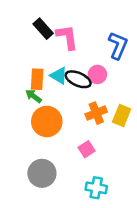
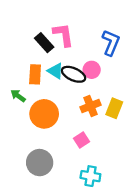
black rectangle: (43, 29) -> (44, 43), moved
green arrow: (34, 96) -> (18, 96), moved

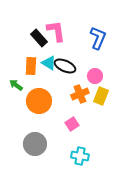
pink circle: (92, 70) -> (95, 76), moved

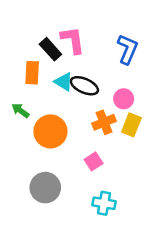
orange rectangle: (31, 66) -> (32, 73), moved

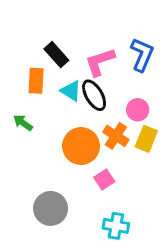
pink L-shape: (73, 40) -> (100, 62), moved, turned -100
black ellipse: (84, 86) -> (94, 95), turned 36
orange cross: (104, 122) -> (116, 136), turned -35
orange circle: (50, 131) -> (81, 146), moved

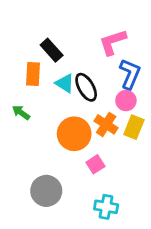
blue L-shape: (142, 55) -> (130, 74), moved
pink L-shape: (100, 62) -> (113, 42), moved

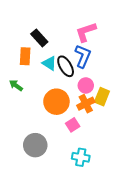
blue L-shape: (130, 74) -> (83, 56), moved
pink circle: (126, 101) -> (86, 85), moved
orange cross: (106, 124) -> (86, 104), moved, turned 30

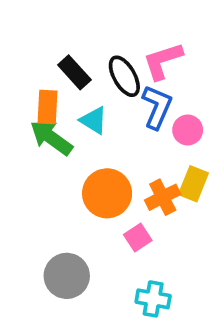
black ellipse: (66, 66) -> (124, 76), moved
green arrow: (16, 85) -> (51, 138), moved, size x1.6
pink circle: (86, 85) -> (188, 130), moved

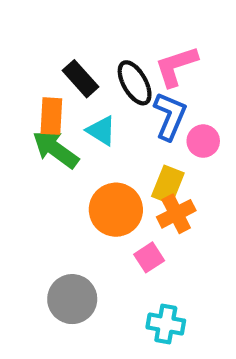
yellow rectangle: (193, 184) -> (168, 185), moved

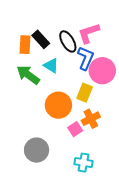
orange rectangle: (51, 116) -> (25, 45), moved
pink circle: (203, 141) -> (102, 71), size x1.6
orange cross: (176, 214) -> (91, 119), moved

